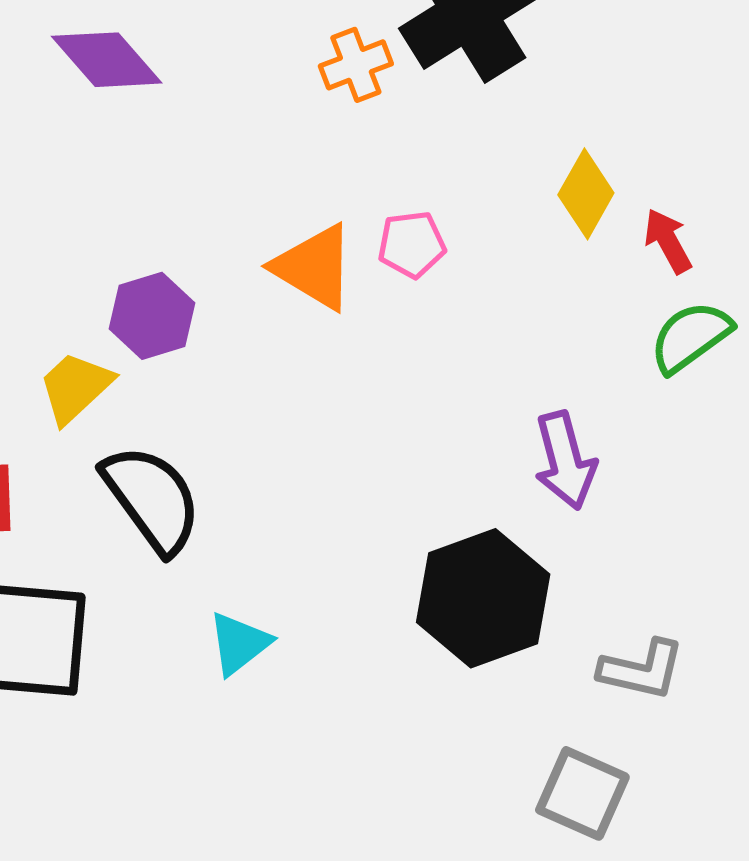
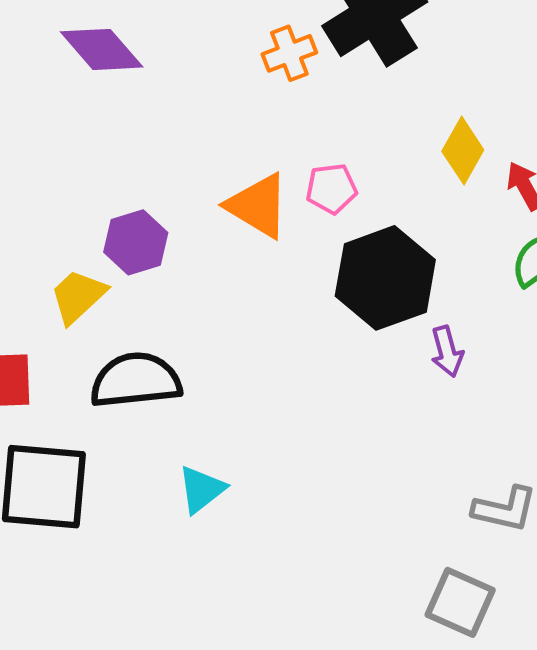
purple arrow: (565, 461) -> (447, 351), size x0.7
black semicircle: (152, 499) -> (136, 380), turned -60
black hexagon: (483, 598) -> (385, 278), moved

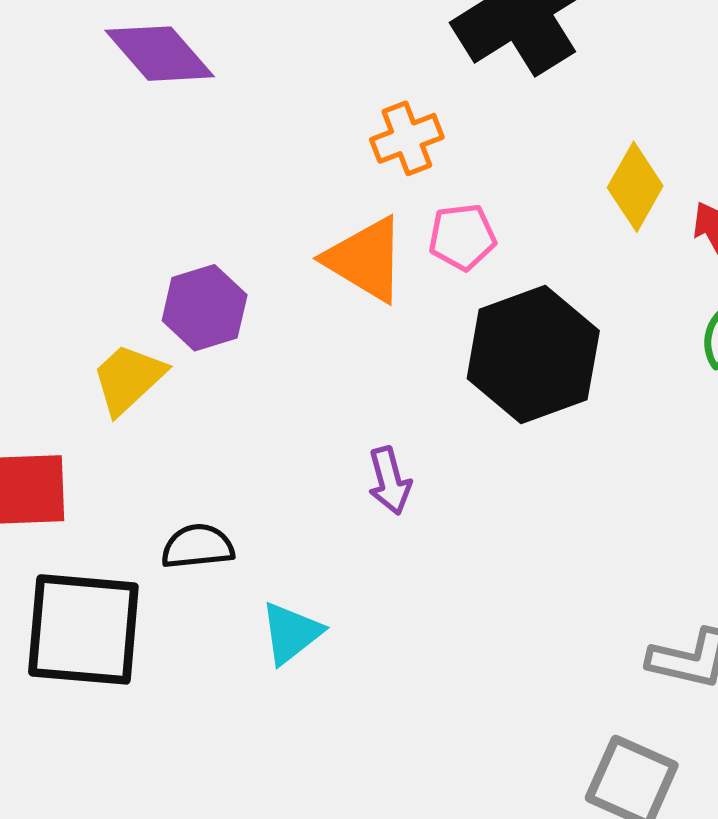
orange cross: (289, 53) -> (407, 138), moved
purple arrow: (447, 351) -> (390, 481), moved
black semicircle: (136, 380) -> (198, 546), moved, size x0.6

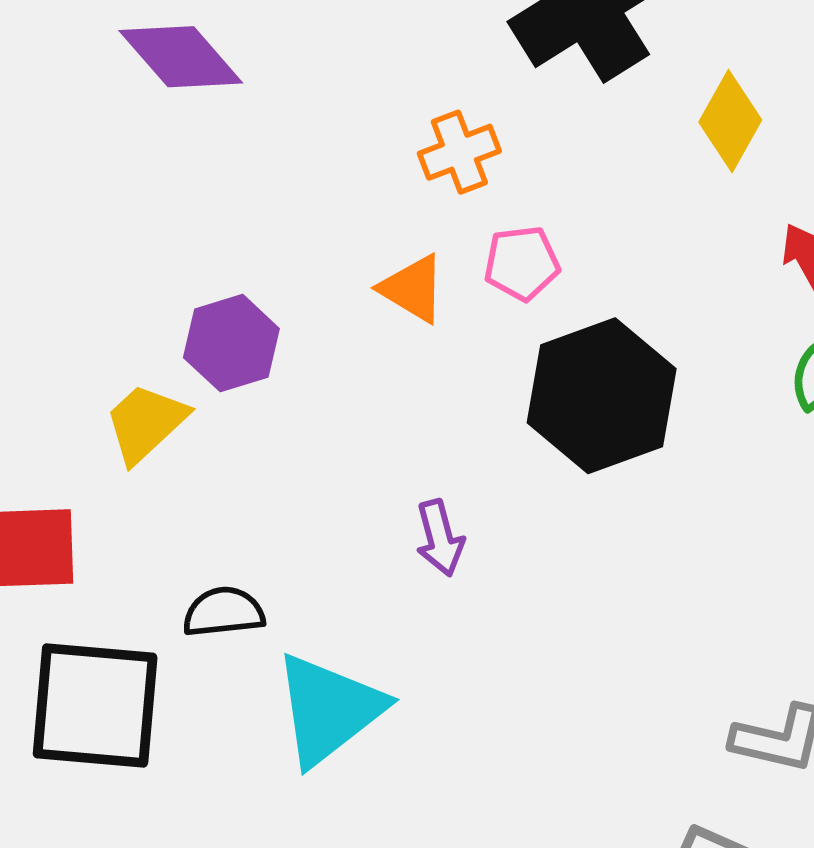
yellow diamond: (635, 187) -> (730, 121), moved
orange triangle: (365, 259) -> (413, 289), size x0.7
cyan triangle: (291, 633) -> (329, 709), size x1.6

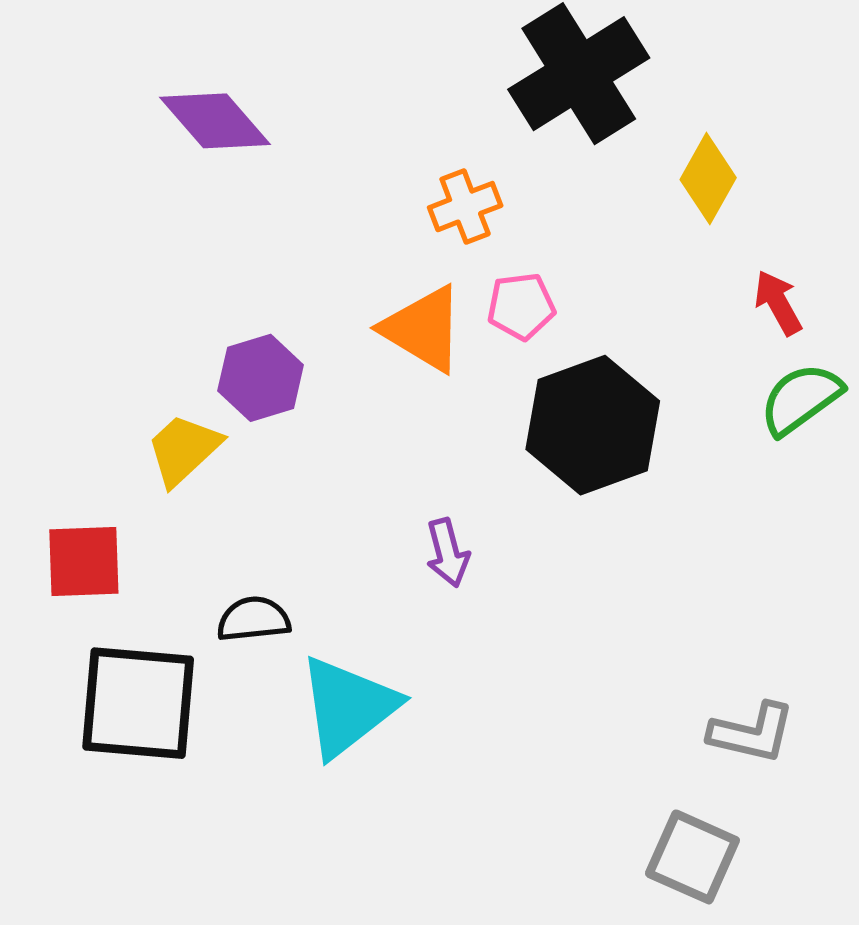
orange triangle: (413, 289) -> (423, 329), size x1.4

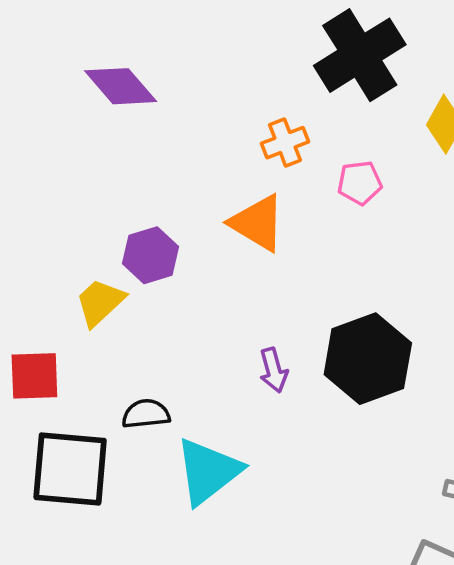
pink pentagon: (521, 306) -> (360, 183), moved
black hexagon: (593, 425) -> (368, 359), moved

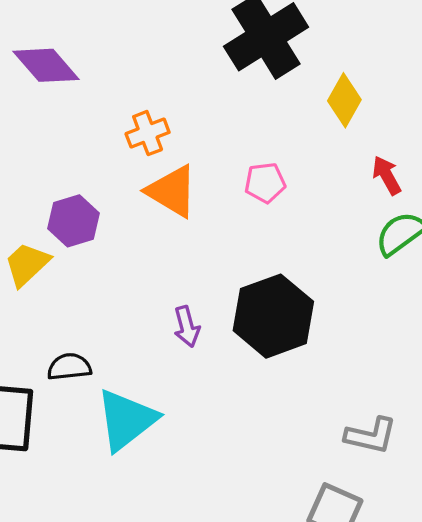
orange cross: (285, 143) -> (148, 133), moved
pink pentagon: (360, 183) -> (265, 183), moved

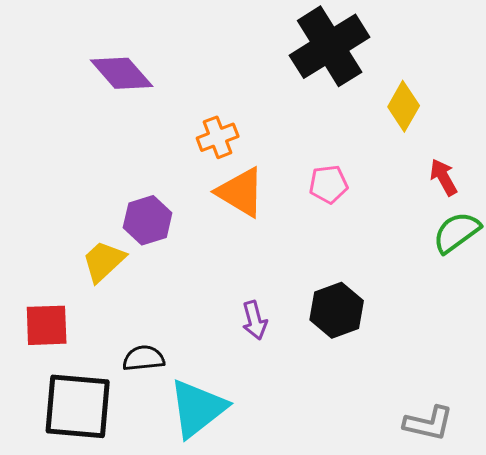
black hexagon: (273, 316) -> (337, 310), size x0.7

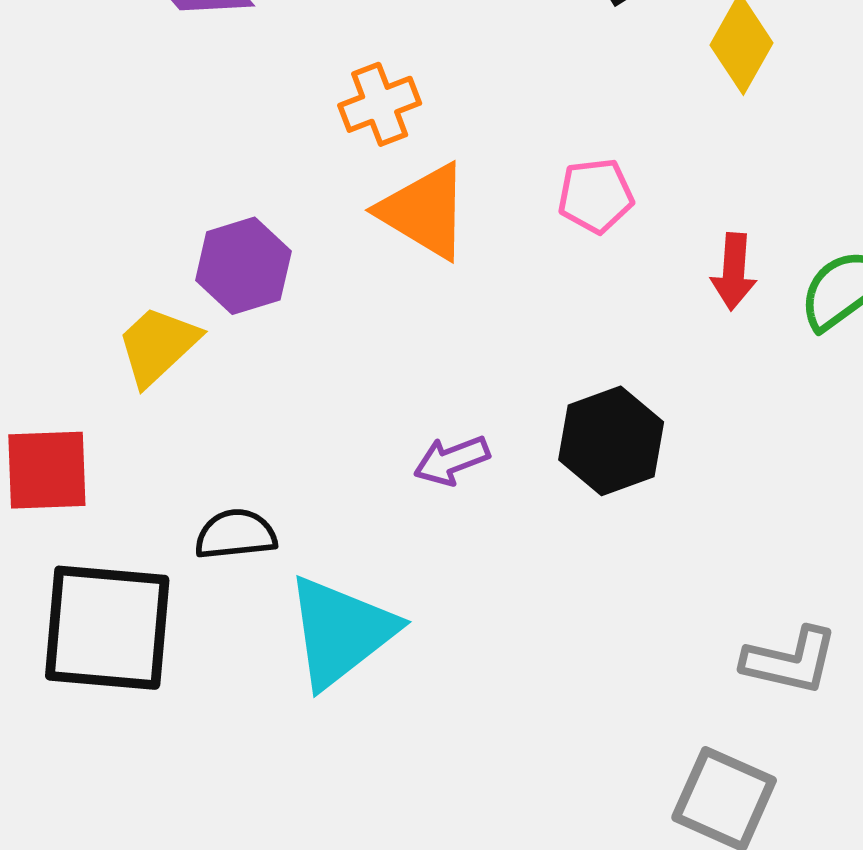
red arrow: (444, 177) -> (734, 272), moved, turned -147
purple arrow: (255, 320) -> (452, 460), turned 84

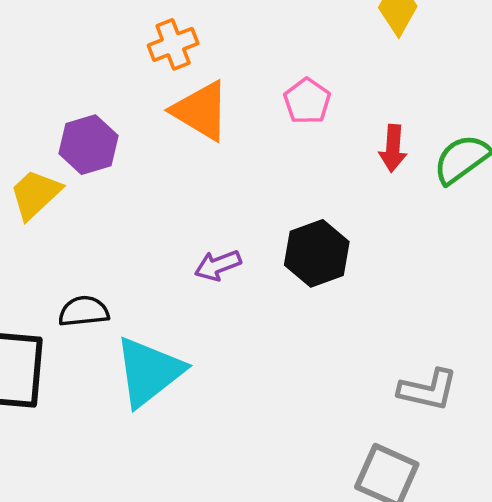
pink pentagon: (596, 196) -> (307, 101), turned -30

